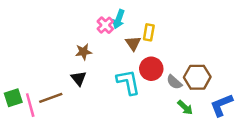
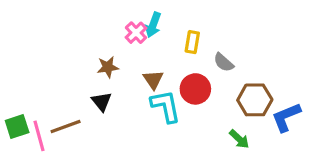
brown triangle: (133, 43) -> (153, 80), moved
gray semicircle: (174, 82) -> (224, 62), moved
blue L-shape: (221, 105) -> (286, 117), moved

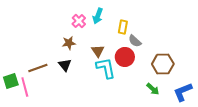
pink cross: (136, 33) -> (79, 21), moved
gray semicircle: (224, 62) -> (135, 41), moved
blue L-shape: (286, 117) -> (183, 92), moved
brown line: (66, 127) -> (38, 68), moved

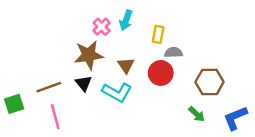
gray semicircle: (135, 41) -> (174, 52), turned 136
brown star: (69, 43) -> (89, 55), size x1.6
cyan L-shape: (106, 68) -> (117, 92), moved, turned 130
pink line: (25, 87) -> (55, 117), moved

